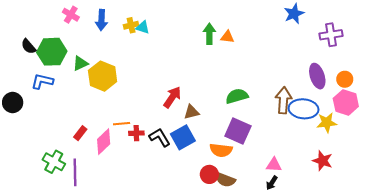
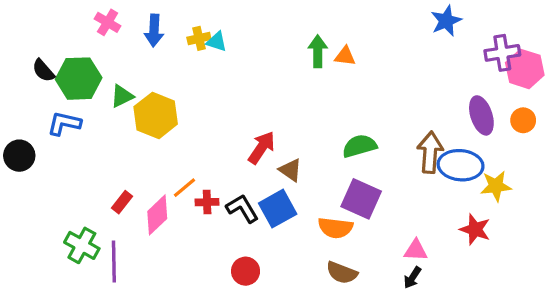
pink hexagon: (346, 102) -> (525, 69), moved
brown triangle: (191, 112) -> (290, 170), turned 49
orange line: (122, 124) -> (185, 188), turned -35
red star: (323, 161) -> (475, 229), moved
red circle: (209, 174) -> (246, 271), moved

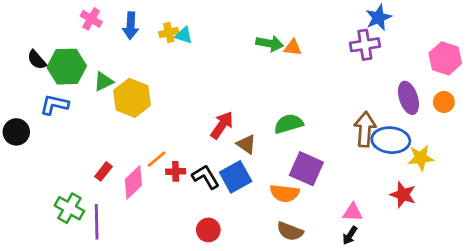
green arrow: (318, 51) -> (270, 43), turned 100
purple cross: (502, 53) -> (365, 45), moved
green semicircle: (359, 146) -> (289, 124), moved

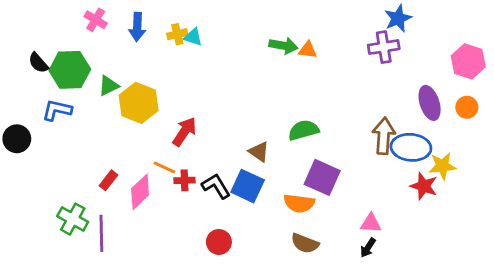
red arrow: (222, 125) -> (184, 132), moved
orange line: (157, 159) -> (164, 167), turned 65
blue square: (236, 177) -> (248, 186), turned -36
red star: (403, 195) -> (424, 186), moved

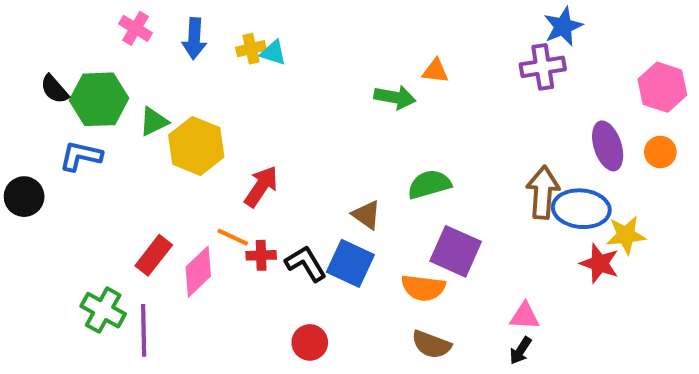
green arrow: (283, 46) -> (395, 97), moved
red rectangle: (109, 180) -> (154, 255), size x1.4

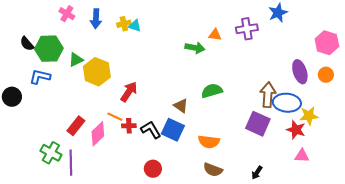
purple cross: (543, 67) -> (247, 29), moved
purple square: (456, 251) -> (258, 124), moved
pink triangle: (525, 316) -> (302, 156), moved

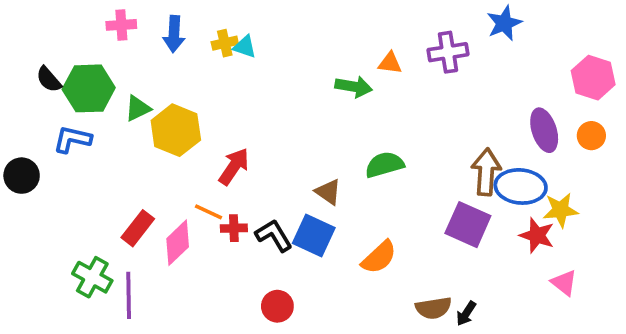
pink cross: (67, 14) -> (121, 25), turned -35
orange semicircle: (209, 142) -> (379, 257), turned -50
pink triangle: (302, 156) -> (564, 283), moved, turned 35
brown semicircle: (213, 170) -> (433, 308), moved, turned -30

